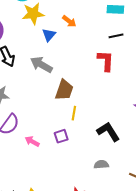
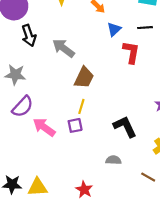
blue triangle: (49, 35) -> (114, 29), moved
yellow line: (74, 113) -> (81, 106), moved
pink arrow: (32, 141) -> (44, 127), size x1.5

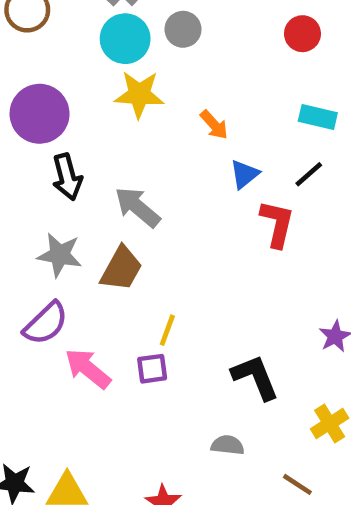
black line: (145, 28) -> (309, 174), turned -40
gray star: (15, 75) -> (60, 255), moved
brown trapezoid: (84, 78) -> (121, 269), moved

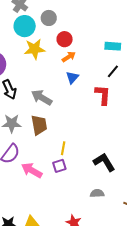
red circle: (302, 34) -> (65, 39), moved
orange arrow: (214, 125) -> (69, 57), turned -72
blue triangle: (244, 174) -> (72, 77), moved
brown trapezoid: (121, 269) -> (39, 125), turned -30

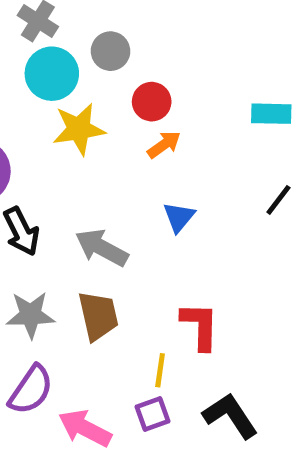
black line: (113, 71) -> (278, 200), moved
blue triangle: (72, 77) -> (179, 217), moved
red L-shape: (103, 95) -> (200, 326), moved
black L-shape: (104, 162) -> (230, 416), moved

